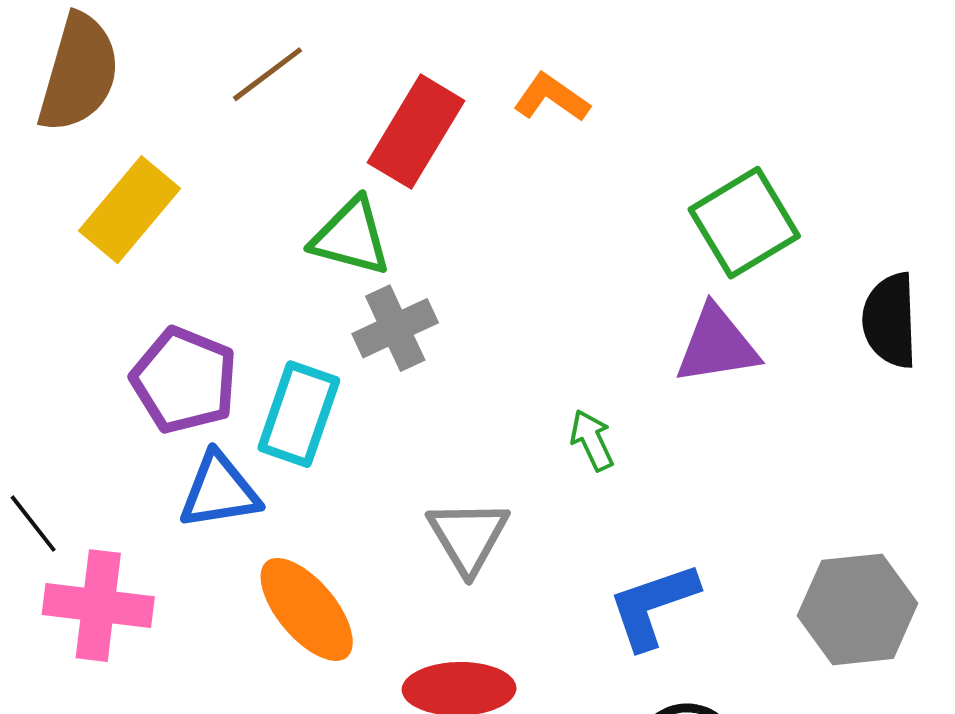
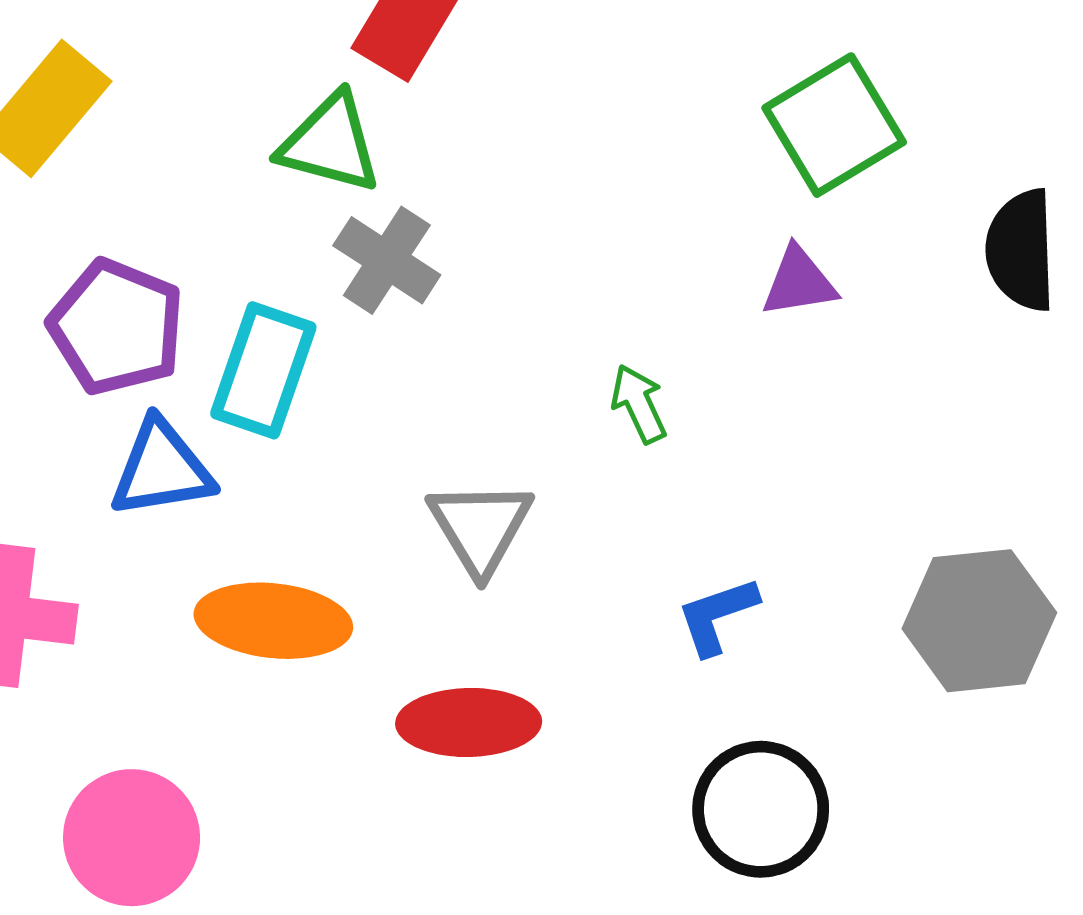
gray cross: (395, 328) -> (387, 260), turned -32
purple triangle: (717, 345) -> (799, 282), size x0.7
blue L-shape: (653, 606) -> (717, 616), size x0.7
orange ellipse: (307, 609) -> (273, 621), turned -44

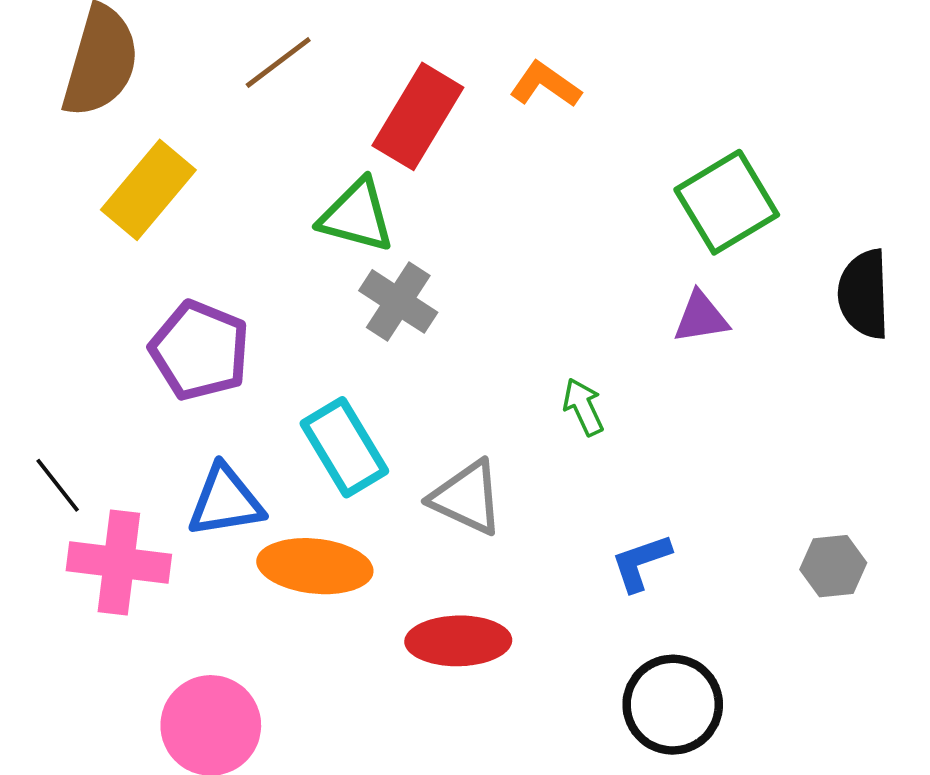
cyan rectangle: (263, 370) -> (344, 447), moved, turned -50
blue triangle: (162, 469) -> (225, 501), moved
gray triangle: (480, 527) -> (467, 498), turned -34
gray hexagon: (979, 621) -> (833, 566), size x0.6

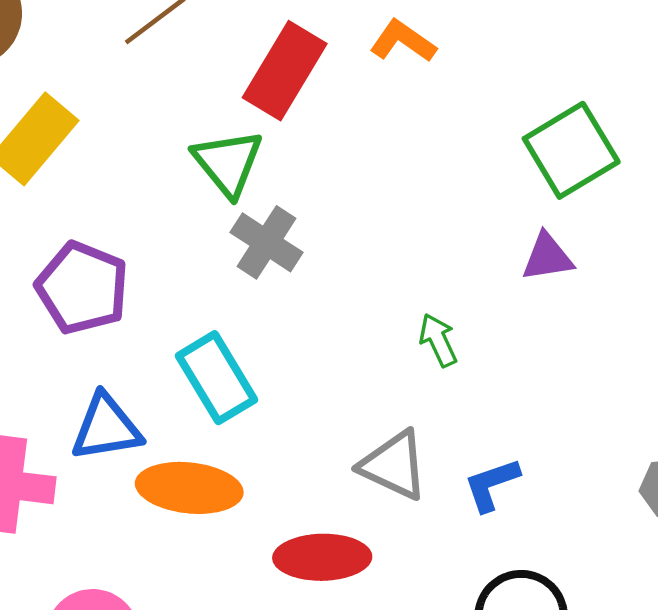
green triangle: (357, 216) -> (228, 163), turned 36
gray triangle: (467, 498) -> (394, 465), moved

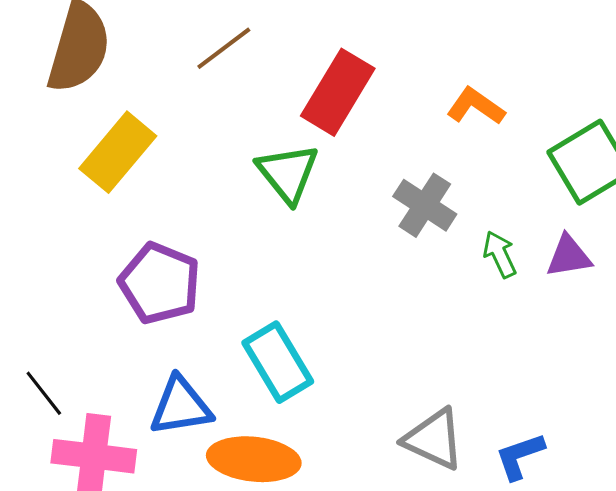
orange L-shape: (403, 41) -> (476, 106), moved
gray cross: (267, 242) -> (425, 205), moved
green arrow: (438, 340) -> (500, 254), moved

